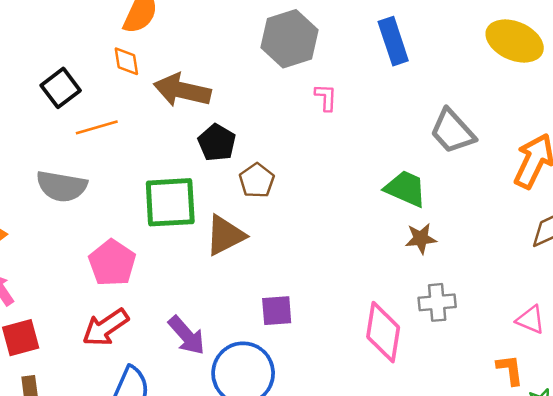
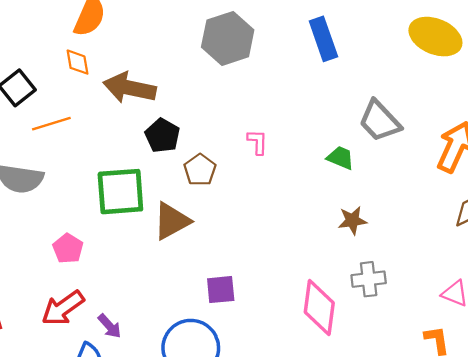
pink L-shape: (326, 97) -> (258, 142), moved
green trapezoid: (406, 188) -> (341, 158), moved, size x0.7
pink pentagon: (112, 263) -> (68, 249), size x0.7
purple arrow: (187, 335) -> (110, 326), moved, size x0.7

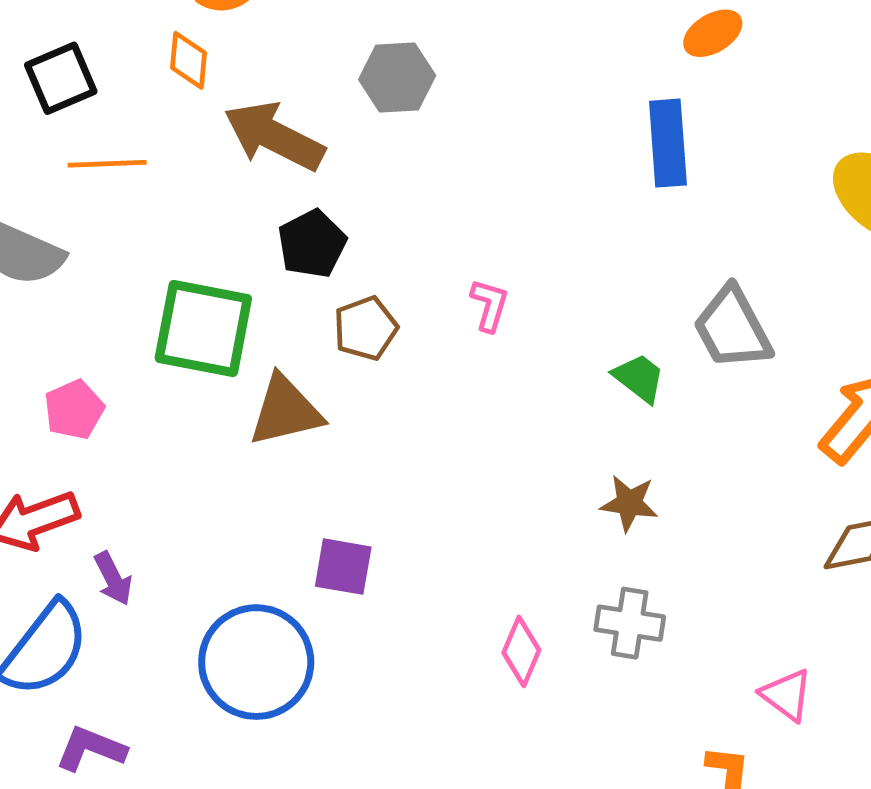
gray hexagon: (228, 38) -> (397, 77), moved, size x0.7
pink diamond: (319, 307) -> (521, 651), size x0.6

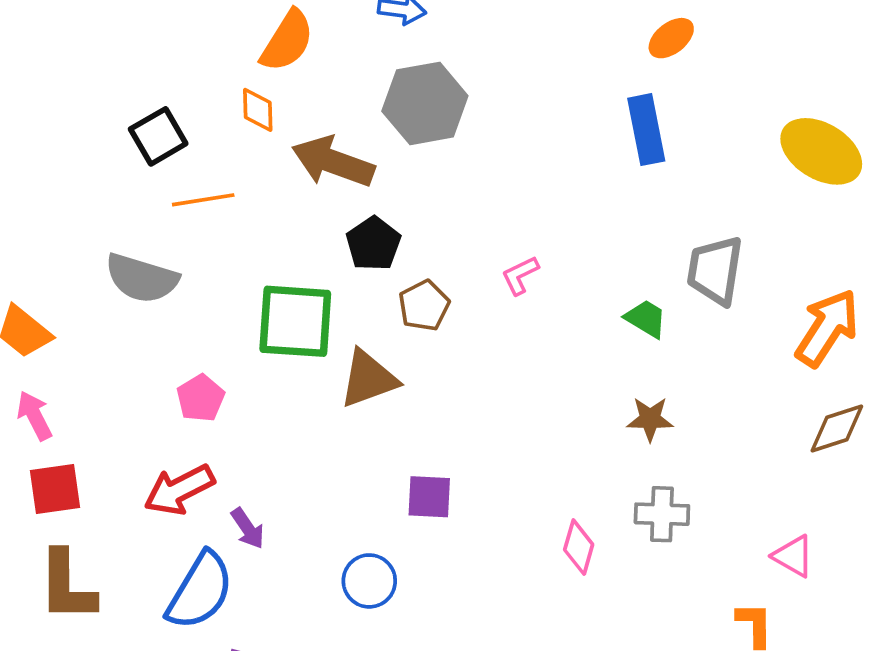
gray hexagon: (397, 77) -> (425, 103), size x1.4
pink L-shape: (489, 305) -> (520, 275), turned -126
gray trapezoid: (732, 328) -> (715, 270), turned 44
blue circle: (256, 662) -> (369, 581), size x0.6

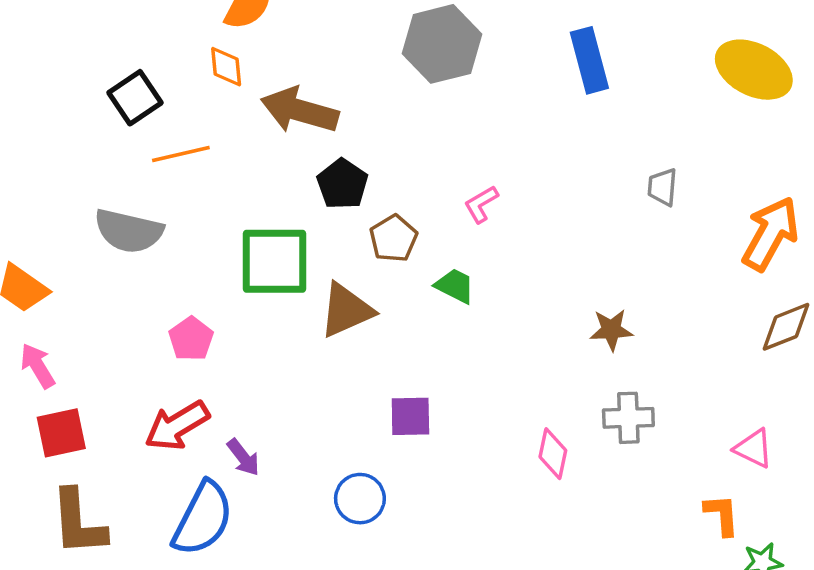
gray hexagon: (425, 103) -> (442, 44), moved
gray trapezoid: (715, 270) -> (662, 187), size x0.6
green trapezoid: (646, 319) -> (455, 286), moved

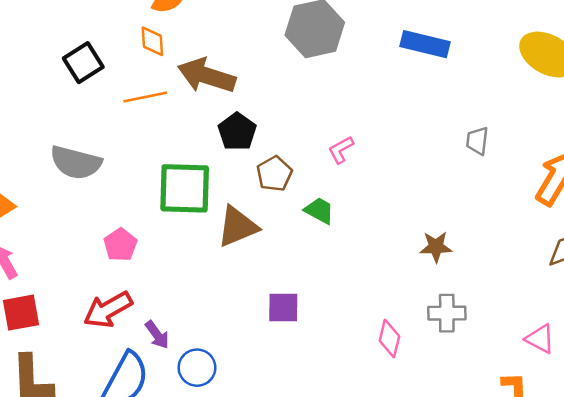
blue rectangle: (589, 60) -> (425, 44), turned -63
orange line: (181, 154) -> (145, 97), moved
blue circle: (360, 499) -> (197, 368), moved

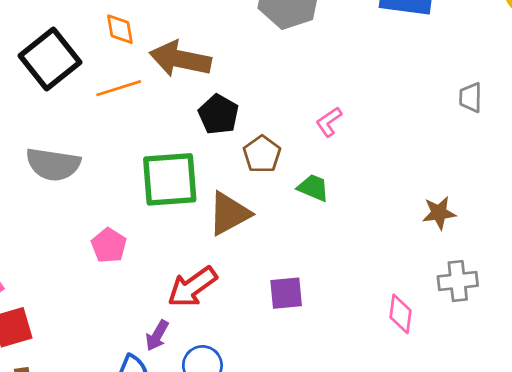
black square: (83, 63) -> (50, 59), size x1.4
red arrow: (108, 310) -> (192, 287), moved
purple arrow: (157, 335) -> (157, 336), turned 72

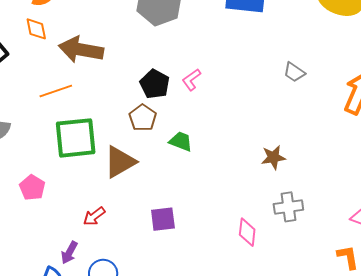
orange line: (119, 88) -> (56, 91), moved
gray trapezoid: (471, 97) -> (294, 72), turned -55
black pentagon: (218, 114) -> (155, 84), moved
pink L-shape: (329, 122) -> (191, 80), moved
red arrow: (192, 287) -> (94, 216), size x0.6

